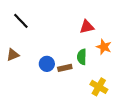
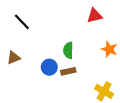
red triangle: (87, 27) -> (95, 16), moved
green semicircle: (82, 57) -> (68, 50), moved

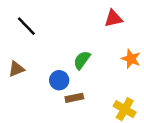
green semicircle: (68, 50) -> (82, 60), turned 35
brown rectangle: (68, 71) -> (74, 98), moved

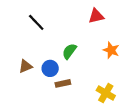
black line: (26, 26) -> (36, 22), moved
brown triangle: (16, 69) -> (25, 66), moved

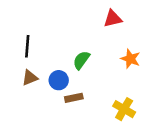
black line: (36, 22) -> (27, 46), moved, turned 48

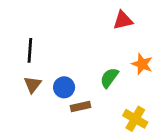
green semicircle: (81, 60) -> (109, 78), moved
brown triangle: (30, 78) -> (33, 85), turned -30

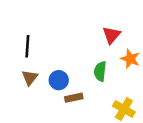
red triangle: (123, 20) -> (111, 35), moved, turned -36
green semicircle: (109, 78) -> (100, 71), turned -30

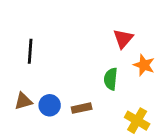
brown triangle: (30, 78) -> (23, 101), moved, turned 36
blue circle: (59, 80) -> (50, 105), moved

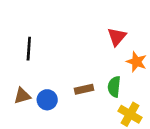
green semicircle: (111, 79) -> (114, 87), moved
brown rectangle: (82, 108) -> (84, 89), moved

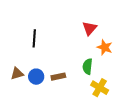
black line: (29, 49) -> (34, 38), moved
brown rectangle: (84, 89) -> (58, 77), moved

